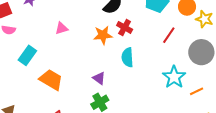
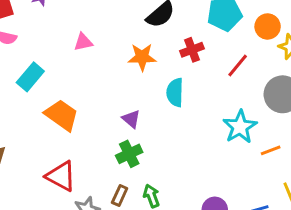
red cross: (125, 27) -> (192, 50), moved, turned 35

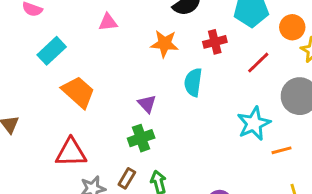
red triangle: (61, 176) -> (71, 153), turned -36

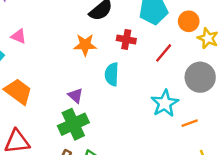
pink triangle: (108, 22) -> (19, 36), moved, turned 35
red cross: (215, 42) -> (126, 39), turned 30
green cross: (141, 138) -> (73, 124), size x1.4

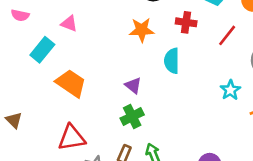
cyan star: (165, 103) -> (230, 90), size x0.7
green cross: (73, 124) -> (132, 117), size x0.7

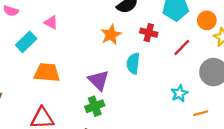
orange star: (142, 30) -> (111, 35), turned -30
orange trapezoid: (71, 83) -> (47, 73), turned -36
purple triangle: (133, 85) -> (99, 80), size x1.5

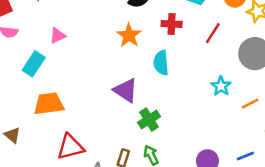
pink triangle: (51, 22) -> (58, 36), turned -40
orange trapezoid: (47, 73) -> (49, 104), moved
green cross: (95, 106) -> (149, 120), moved

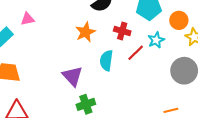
red line: (213, 33) -> (136, 53), moved
cyan star: (221, 86) -> (156, 40), moved

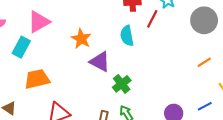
pink triangle: (28, 19) -> (39, 22), size x1.6
orange star: (85, 32) -> (81, 39), moved

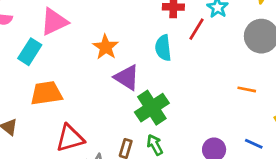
orange line: (204, 62) -> (247, 89), moved, turned 40
green cross: (122, 84) -> (152, 108), size x1.4
blue line: (205, 106) -> (254, 144), turned 48

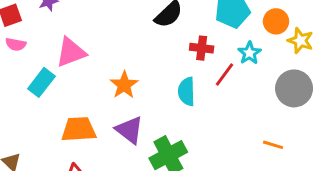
purple triangle: (127, 77) -> (129, 130), moved
orange trapezoid: (46, 93) -> (79, 129), moved

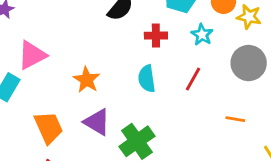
red line: (225, 74) -> (193, 79), moved
orange trapezoid: (79, 129) -> (49, 127), turned 76

